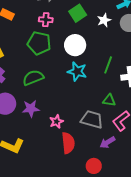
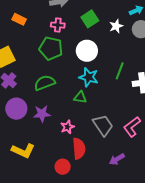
green triangle: (109, 100) -> (80, 97), moved
gray trapezoid: (92, 119) -> (103, 125), turned 40
purple arrow: (107, 142) -> (117, 159), moved
red circle: (94, 166) -> (63, 167), moved

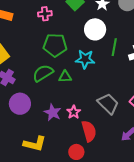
green pentagon: (51, 48) -> (55, 45), moved
white circle: (87, 51) -> (95, 29), moved
green triangle: (80, 97) -> (65, 77), moved
purple star: (42, 114) -> (53, 113), moved, turned -30

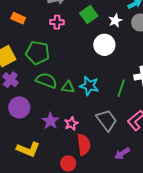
green pentagon: (55, 45) -> (38, 53), moved
green line: (114, 47) -> (121, 88), moved
cyan star: (85, 59) -> (89, 86), moved
green semicircle: (43, 73) -> (46, 80), turned 45

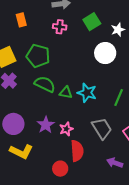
orange rectangle: (18, 18) -> (21, 20), turned 48
purple circle: (19, 107) -> (13, 124), moved
purple arrow: (122, 153) -> (115, 163), turned 49

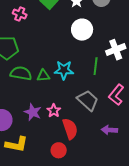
pink cross: (60, 27) -> (20, 14), turned 32
white circle: (105, 53) -> (82, 30), moved

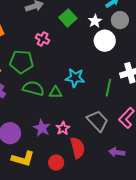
pink cross: (20, 14) -> (43, 39), moved
white circle: (82, 30) -> (105, 41), moved
cyan star: (64, 70) -> (75, 78), moved
red circle: (59, 150) -> (56, 163), moved

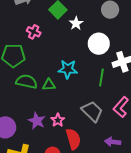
white star: (95, 21) -> (76, 23), moved
white circle: (105, 41) -> (99, 44), moved

